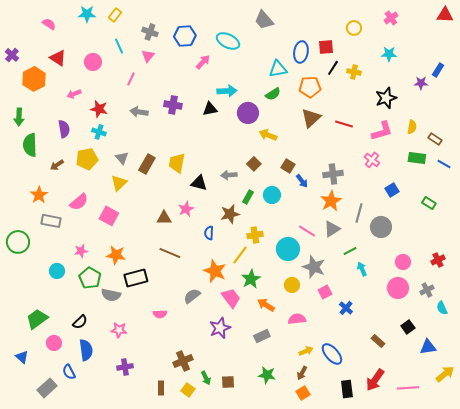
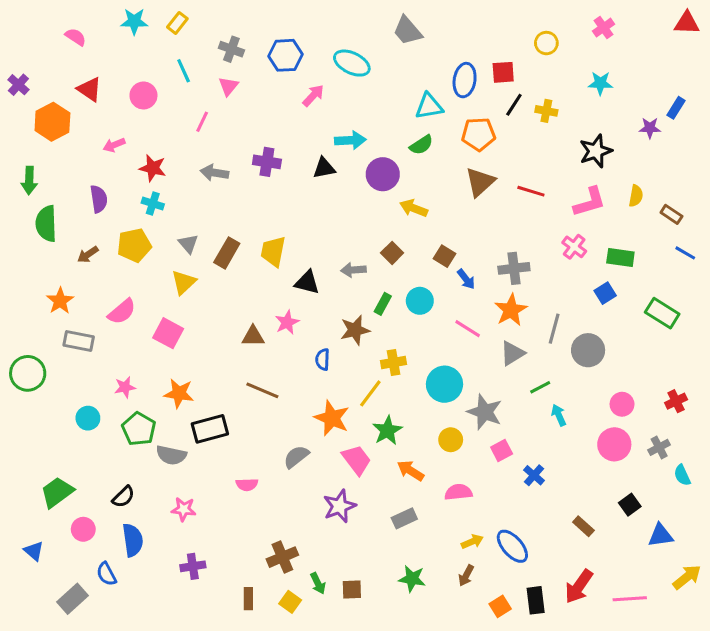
green rectangle: (417, 158) -> (620, 258), moved
green rectangle: (429, 203) -> (662, 313), size x1.5
pink line: (307, 231) -> (468, 329), moved
orange square: (303, 393) -> (500, 606), moved

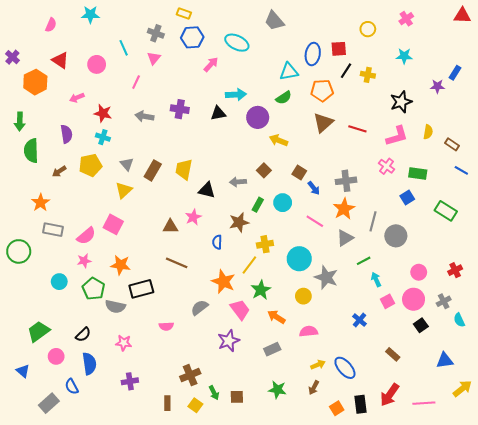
yellow rectangle: (177, 23) -> (184, 14), moved, turned 72
pink semicircle: (76, 37) -> (51, 25), turned 80
pink semicircle: (122, 312) -> (86, 236), moved
pink square: (502, 451) -> (388, 301), moved
black square: (630, 505) -> (421, 325), moved

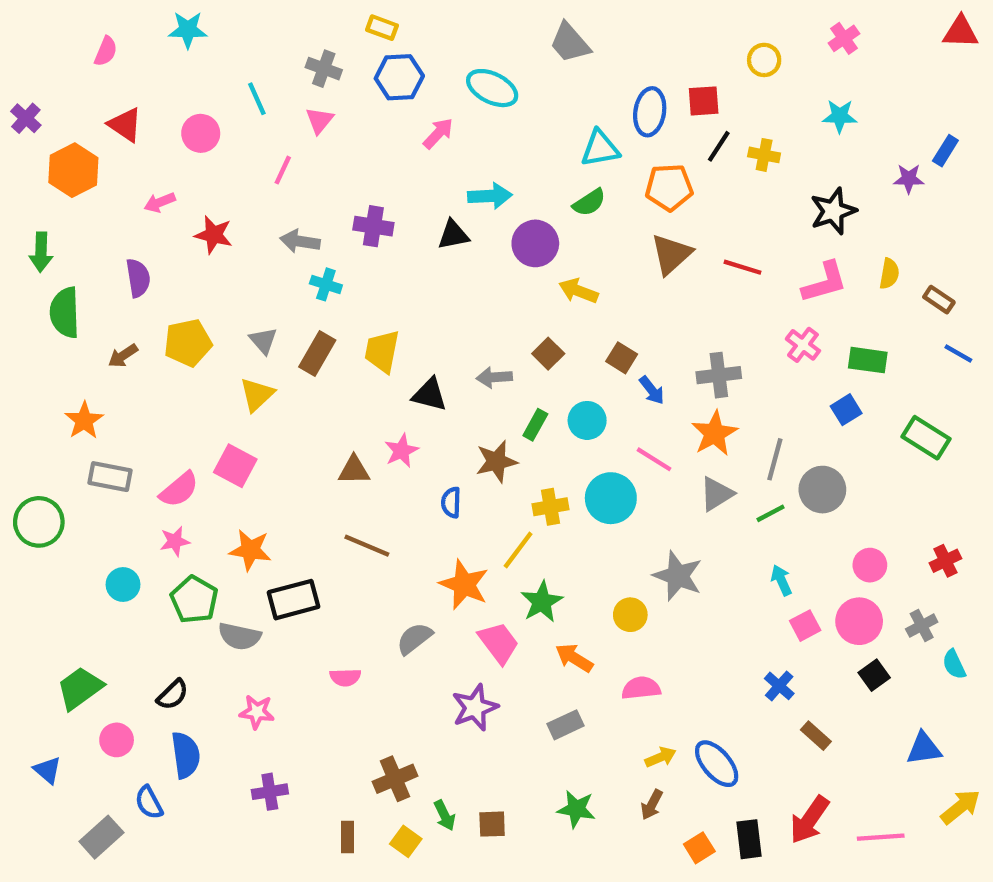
cyan cross: (103, 137) -> (326, 284), moved
cyan circle: (299, 259) -> (611, 498), moved
green line: (364, 261) -> (771, 513), moved
blue cross: (359, 320) -> (779, 686), moved

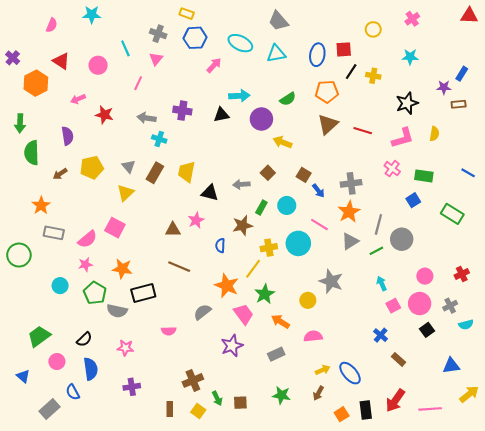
cyan triangle: (600, 148) -> (276, 54), moved
brown rectangle: (939, 300) -> (459, 104), moved, turned -40
cyan semicircle: (954, 664) -> (466, 325), turned -80

